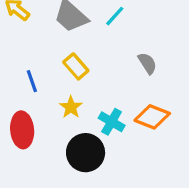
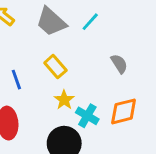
yellow star: (71, 107) -> (64, 100), moved
orange diamond: (152, 117) -> (124, 111), turned -36

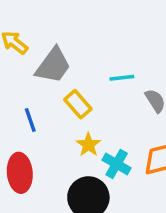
gray trapezoid: (51, 22) -> (53, 65), moved, turned -96
cyan line: (90, 22) -> (122, 78), moved, turned 42

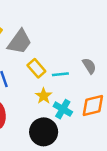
cyan line: (122, 78) -> (60, 74), moved

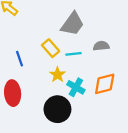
gray trapezoid: (20, 42) -> (72, 24), moved
gray semicircle: (89, 66) -> (101, 46), turned -63

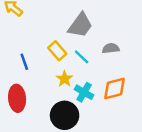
cyan line: (74, 54) -> (82, 57), turned 49

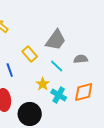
yellow rectangle: (57, 51) -> (30, 54), moved
black circle: (65, 115) -> (30, 114), moved

